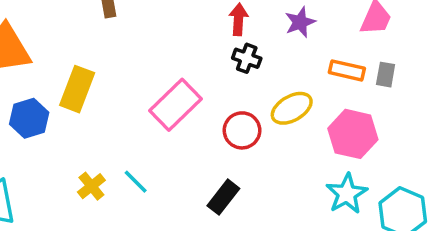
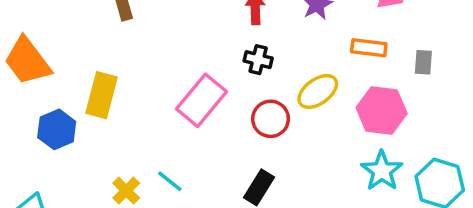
black cross: (247, 58) -> (258, 60), moved
gray rectangle: (386, 75) -> (423, 62), moved

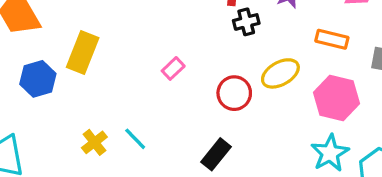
black cross: (258, 60) -> (246, 22), moved, turned -35
pink rectangle: (201, 100) -> (173, 68), size x0.5

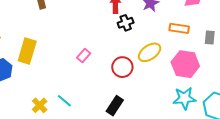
cyan star: (330, 153) -> (184, 98), turned 30

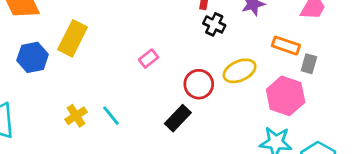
black cross: (126, 23) -> (214, 24), turned 35
gray rectangle: (210, 38) -> (309, 64), moved
black rectangle: (115, 106) -> (178, 118), moved

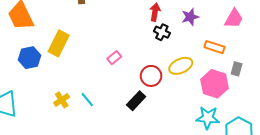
gray rectangle: (309, 64) -> (237, 69), moved

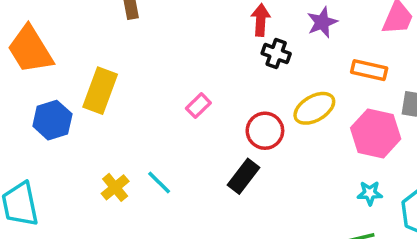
cyan star: (208, 118) -> (370, 193), size x0.6

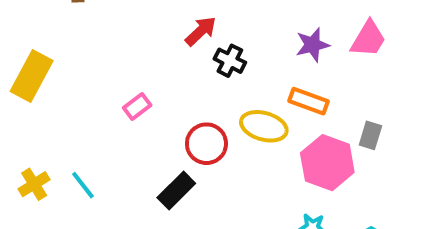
red arrow: (261, 20) -> (201, 31), moved, turned 36
purple star: (322, 22) -> (313, 45), moved
orange rectangle: (369, 70) -> (309, 101), moved
yellow ellipse: (314, 108) -> (264, 126), turned 39

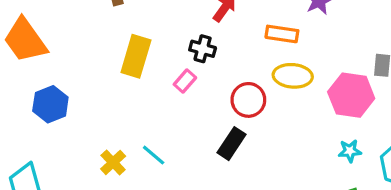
black cross: (230, 61) -> (203, 49), moved
yellow rectangle: (32, 76) -> (136, 56), moved
orange rectangle: (309, 101) -> (282, 34), moved

